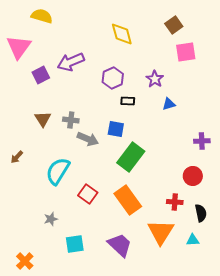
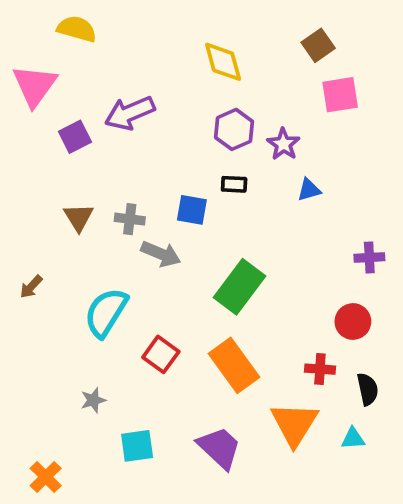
purple hexagon: (113, 78) -> (234, 129), moved
blue square: (116, 129) -> (192, 210), moved

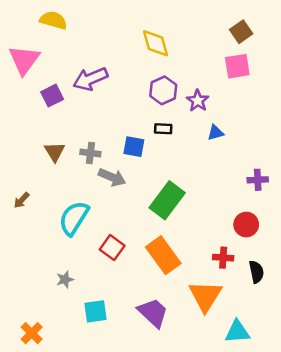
brown square: (318, 45) -> (241, 32), moved
cyan triangle: (353, 439) -> (237, 332), moved, size x1.5

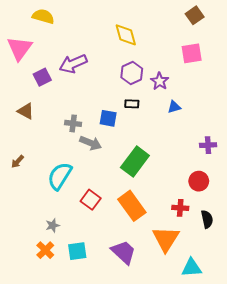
brown square: (241, 32) -> (195, 15), moved
brown triangle: (55, 152) -> (26, 111), moved, turned -30
orange cross: (32, 333) -> (45, 250), moved

